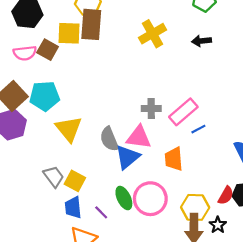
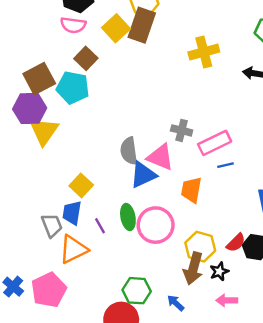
yellow square: (69, 33) -> (116, 28), turned 30
brown square: (48, 50) -> (86, 58), moved
pink semicircle: (25, 53) -> (73, 25), moved
yellow triangle: (69, 129) -> (44, 131), moved
gray trapezoid: (54, 176) -> (52, 225), moved

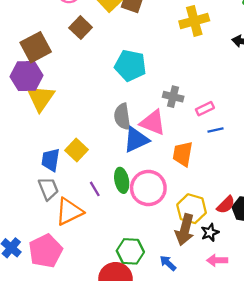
cyan pentagon: (73, 88) -> (130, 66), moved
pink rectangle: (215, 143) -> (205, 109), size x0.6
blue trapezoid: (72, 213) -> (51, 160), moved

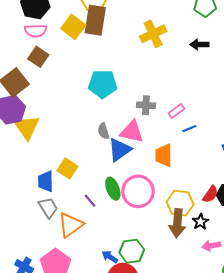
brown square: (81, 28) -> (38, 57), moved
gray semicircle: (122, 117) -> (103, 131), size x0.7
blue arrow: (168, 263) -> (110, 257), moved

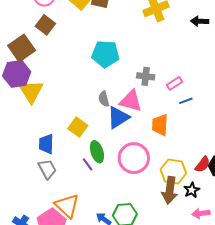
yellow square: (67, 168) -> (78, 127), moved
green ellipse: (113, 189) -> (97, 152), moved
orange triangle: (70, 225) -> (67, 206), moved, turned -44

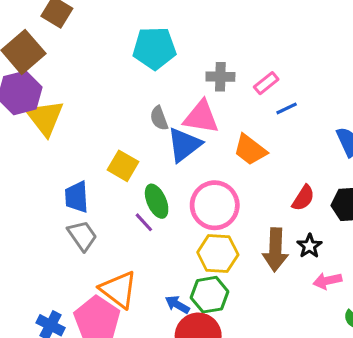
orange trapezoid: (160, 125) -> (250, 150), turned -50
red semicircle: (203, 164) -> (303, 198), moved
yellow hexagon: (173, 171) -> (218, 253), moved

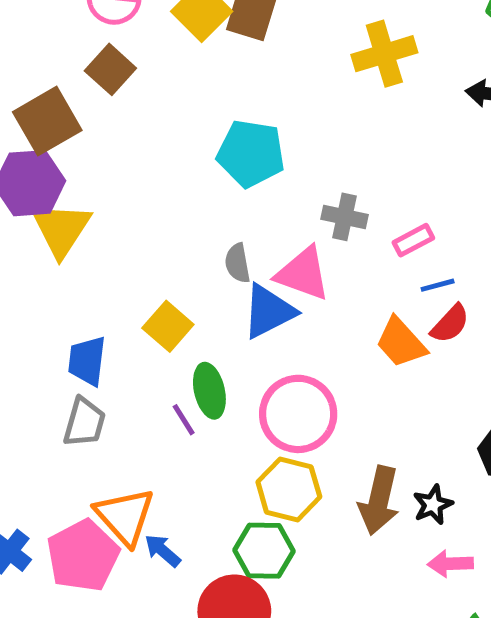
orange trapezoid: (250, 150) -> (401, 342), moved
red semicircle: (303, 198) -> (450, 324), moved
gray trapezoid: (82, 236) -> (84, 422), turned 40
blue arrow: (177, 305) -> (163, 551), moved

